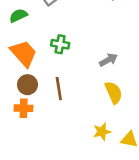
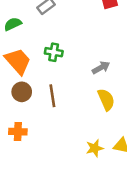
orange cross: (24, 108) -> (18, 132), moved
yellow star: (102, 132) -> (95, 148), moved

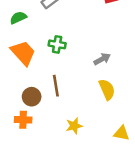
brown circle: (22, 92) -> (32, 97), moved
yellow star: (95, 148) -> (74, 126), moved

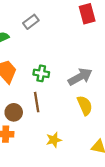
green cross: (57, 44) -> (41, 73), moved
gray arrow: (102, 59) -> (80, 77), size x1.5

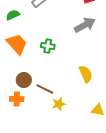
gray arrow: (80, 77) -> (85, 25), moved
brown line: (37, 102) -> (45, 89), moved, turned -54

